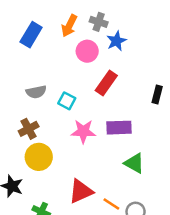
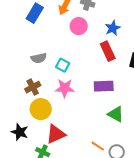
blue star: (116, 41) -> (113, 28), moved
red rectangle: (106, 83) -> (108, 51), moved, turned -60
pink star: (83, 131) -> (65, 88), moved
red triangle: (81, 191) -> (56, 134), moved

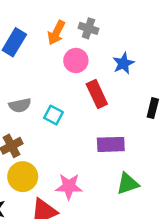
red rectangle: (108, 51) -> (97, 94), moved
pink star: (65, 88) -> (69, 186), moved
green triangle: (116, 114) -> (128, 184), turned -48

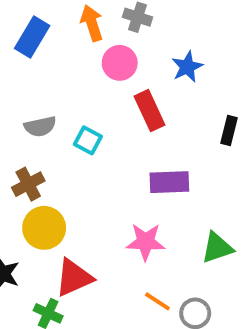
orange arrow: (56, 33) -> (92, 23), turned 135
green triangle: (128, 184) -> (217, 248), moved
pink star: (69, 186) -> (145, 242), moved

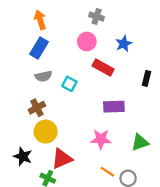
orange arrow: (92, 23) -> (40, 20), moved
blue rectangle: (32, 37) -> (39, 48), moved
red rectangle: (149, 111) -> (103, 68), turned -36

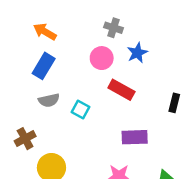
orange arrow: (40, 20) -> (45, 32), turned -42
blue star: (124, 44) -> (137, 53), moved
brown cross: (37, 108) -> (25, 139), moved

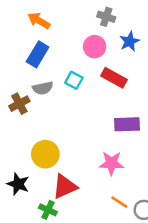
cyan square: (81, 110) -> (74, 80), moved
brown cross: (25, 139) -> (19, 104), moved

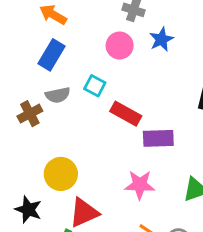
red rectangle: (114, 78) -> (126, 114), moved

